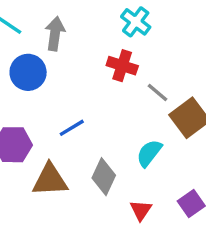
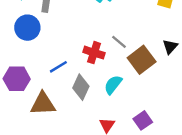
red cross: (122, 66) -> (94, 53), moved
gray diamond: (104, 177) -> (81, 87), moved

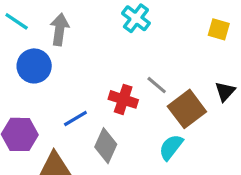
cyan semicircle: (113, 85) -> (171, 147), moved

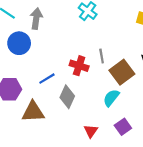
gray line: (157, 85) -> (102, 56), turned 40

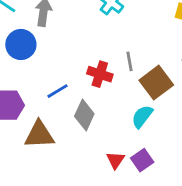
purple square: (123, 127) -> (142, 160), moved

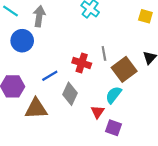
red triangle: (115, 160) -> (98, 112), moved
purple square: (142, 160) -> (114, 128), turned -35

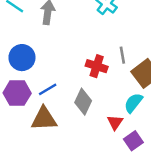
blue circle: (22, 41) -> (22, 58), moved
blue line: (50, 76) -> (48, 89), moved
purple square: (114, 128) -> (133, 141), turned 35

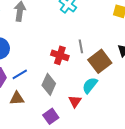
brown triangle: (44, 119) -> (17, 98), size x0.7
purple square: (133, 141) -> (51, 116), moved

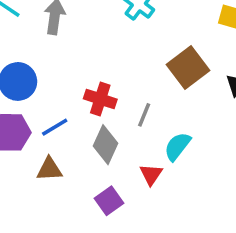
gray line: (81, 46) -> (144, 115), moved, turned 32
red cross: (60, 55) -> (100, 99), moved
brown square: (100, 61) -> (188, 67), moved

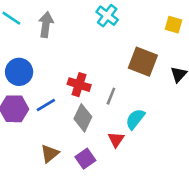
brown square: (188, 67) -> (143, 62), turned -32
brown triangle: (49, 169) -> (50, 154), moved, turned -36

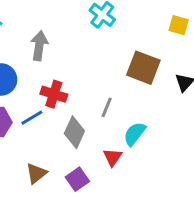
gray arrow: (46, 25) -> (39, 46), moved
red cross: (79, 85) -> (54, 94), moved

